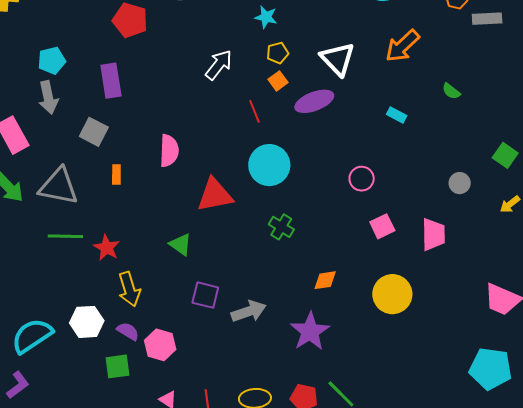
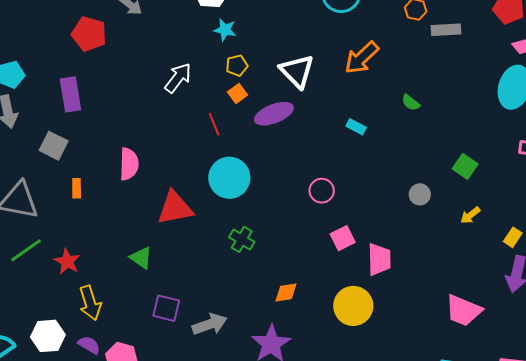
pink trapezoid: (433, 234) -> (379, 259), moved
green line: (65, 236) -> (26, 250), turned -36

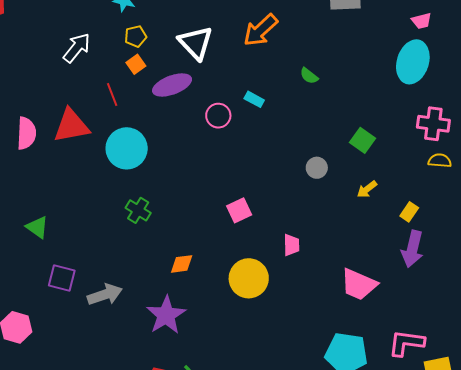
pink circle: (322, 191) -> (218, 116), moved
red triangle: (175, 208) -> (71, 126), moved
pink trapezoid: (379, 259) -> (291, 245), moved, size x0.7

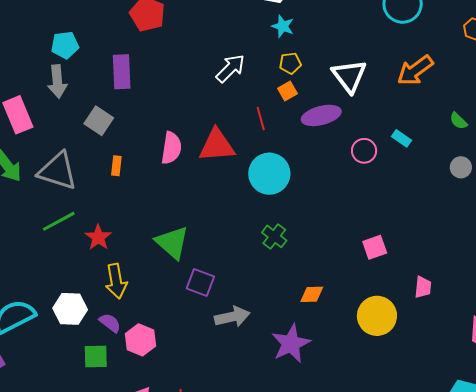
gray circle: (317, 168) -> (461, 167), moved
green triangle: (37, 227) -> (172, 243), size x1.5
purple square: (62, 278) -> (200, 282), moved

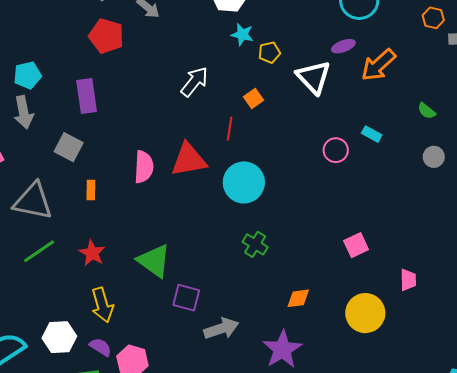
yellow pentagon: (290, 63) -> (269, 52), moved
purple ellipse: (321, 115) -> (343, 46), moved, size x0.6
red line: (261, 119) -> (230, 129), turned 30
red star: (98, 237) -> (92, 253), moved

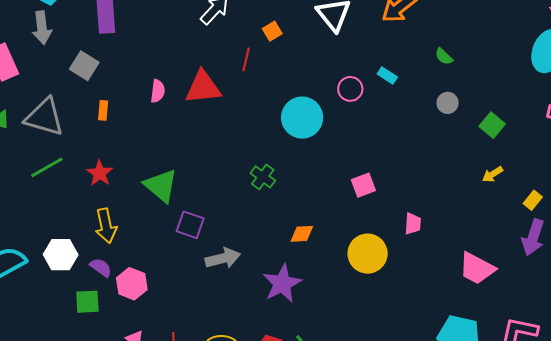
pink semicircle: (144, 167) -> (158, 91), size x0.7
cyan circle: (244, 182) -> (302, 118), moved

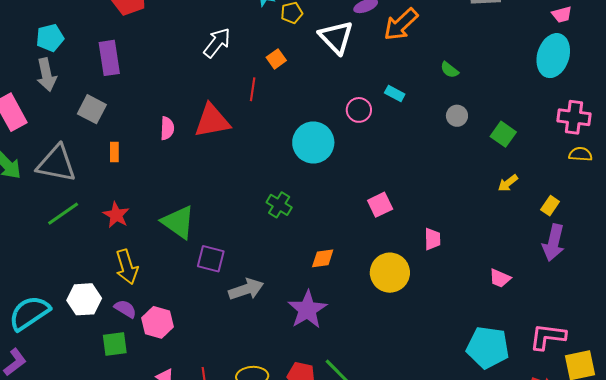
pink trapezoid: (477, 268) -> (500, 278), size x0.6

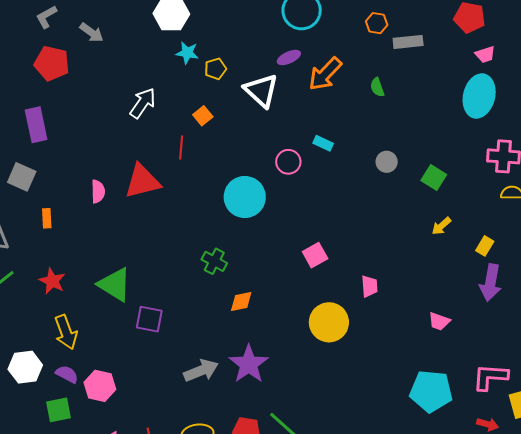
green semicircle: (449, 70) -> (377, 87), moved, turned 36
orange diamond: (323, 258) -> (241, 302), moved
gray arrow: (246, 289) -> (201, 371), moved

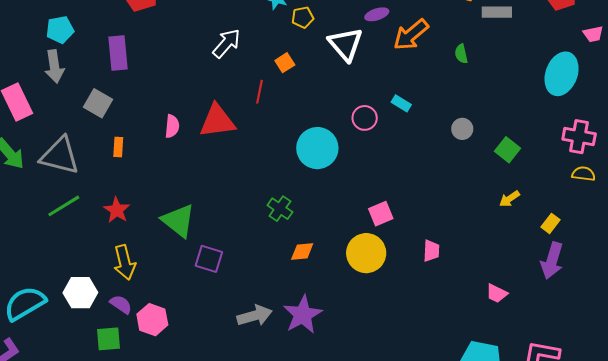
pink trapezoid: (485, 54) -> (593, 34), moved
yellow circle: (329, 322) -> (366, 253), moved

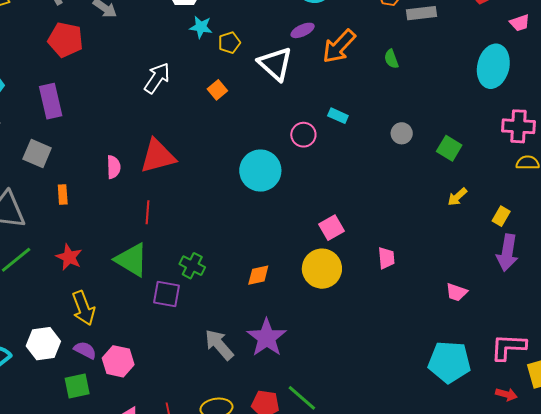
red line: (260, 92) -> (148, 212), moved
green cross: (280, 209) -> (192, 266), moved
gray arrow: (255, 316) -> (219, 345), turned -108

